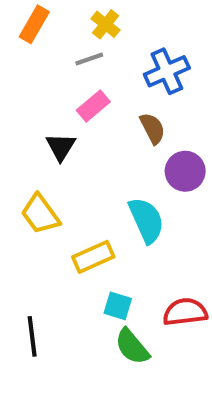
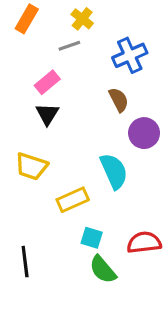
pink rectangle: (93, 106) -> (47, 82), moved
yellow trapezoid: (40, 214) -> (31, 166), turned -36

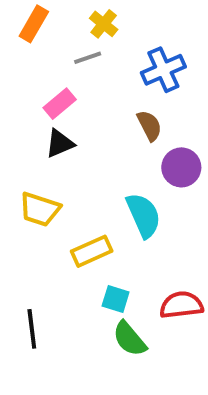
black triangle: (47, 114) -> (60, 143), turned 35

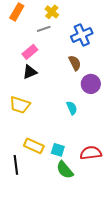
cyan semicircle: (143, 215) -> (72, 108), size x0.6
yellow rectangle: (92, 251) -> (34, 146), moved, turned 48

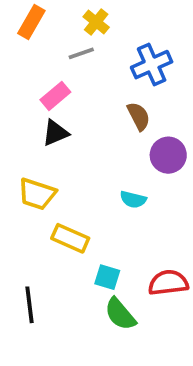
cyan semicircle: (72, 108) -> (133, 199), turned 128
yellow rectangle: (34, 146) -> (70, 238), moved

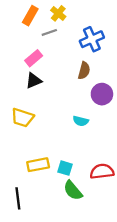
orange rectangle: (31, 22) -> (30, 16), moved
brown semicircle: (139, 116) -> (84, 71), turned 42
yellow rectangle: (70, 238) -> (38, 165), moved, turned -35
black line: (30, 305) -> (18, 198), moved

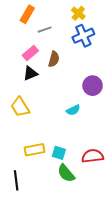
yellow cross: (58, 13) -> (78, 13), moved
brown semicircle: (84, 71) -> (54, 59), moved
yellow trapezoid: (22, 118) -> (20, 107), turned 40
cyan semicircle: (81, 121) -> (73, 110), turned -40

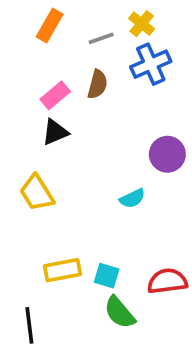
gray line: (45, 30) -> (101, 38), moved
brown semicircle: (54, 59) -> (97, 84), moved

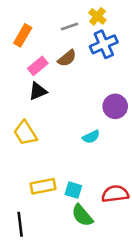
orange rectangle: (50, 25) -> (23, 35), moved
brown semicircle: (97, 84) -> (67, 58), turned 36

